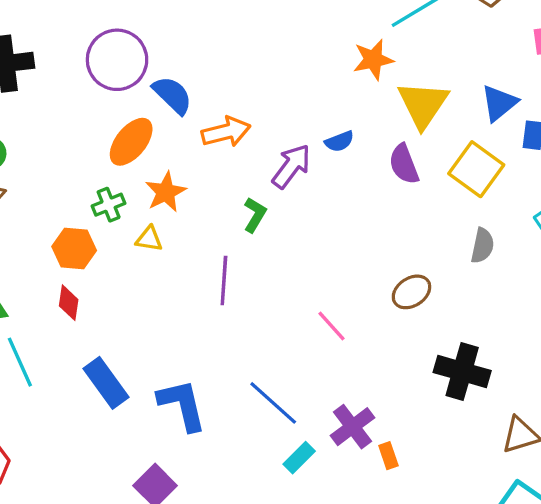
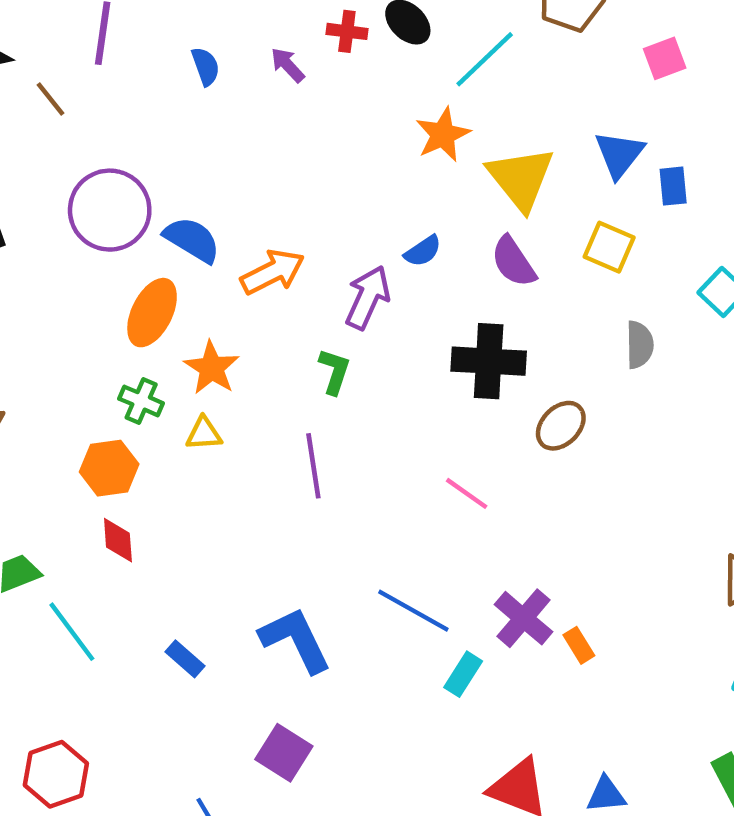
yellow square: (476, 169) -> (609, 247), size x0.7
green cross: (109, 205) -> (141, 401), turned -32
black cross: (462, 371) -> (489, 361), moved
blue rectangle: (106, 383) -> (185, 659), moved, size x0.6

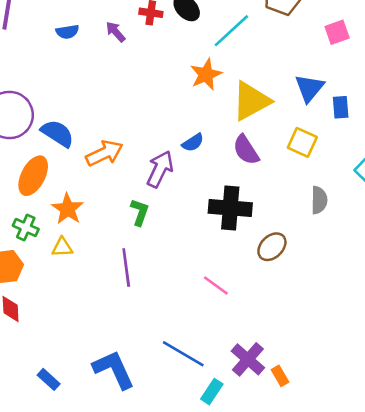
blue semicircle: (206, 66) -> (67, 32), turned 100
yellow triangle: (521, 178) -> (251, 101), turned 39

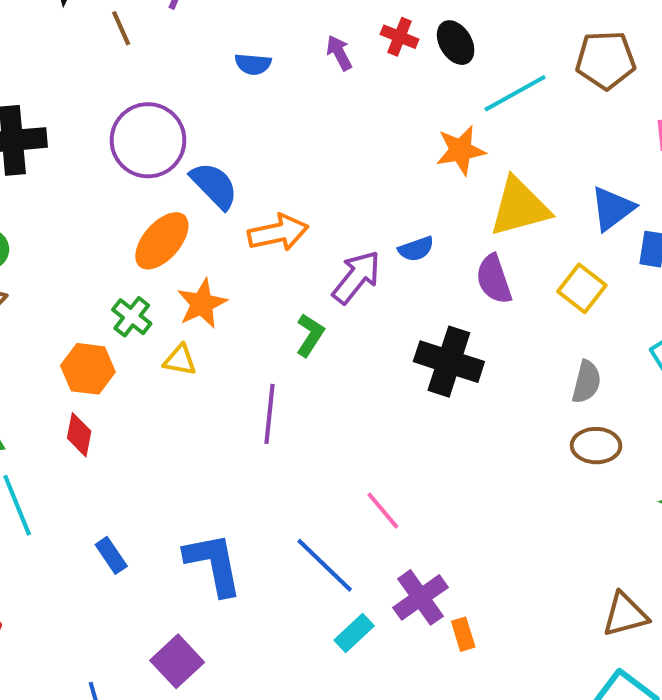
blue semicircle: (67, 32) -> (253, 64), moved
brown ellipse: (272, 247) -> (596, 446), moved, turned 32
pink line: (216, 285) -> (383, 511), moved

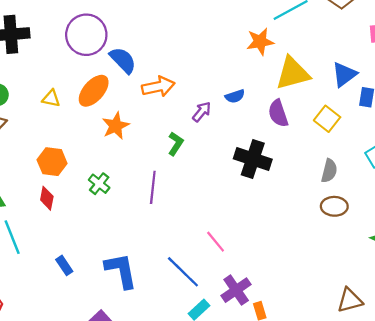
purple arrow: (356, 277) -> (202, 112), size x0.7
green cross: (132, 317) -> (99, 184), moved
yellow triangle: (180, 360) -> (51, 98), moved

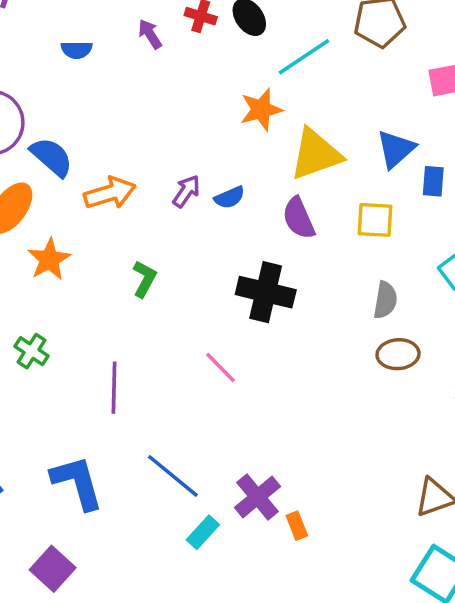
purple arrow: (202, 112) -> (186, 191), moved
yellow square: (327, 119) -> (375, 220), turned -30
purple line: (153, 187) -> (114, 388), moved
pink line: (216, 242) -> (221, 368), moved

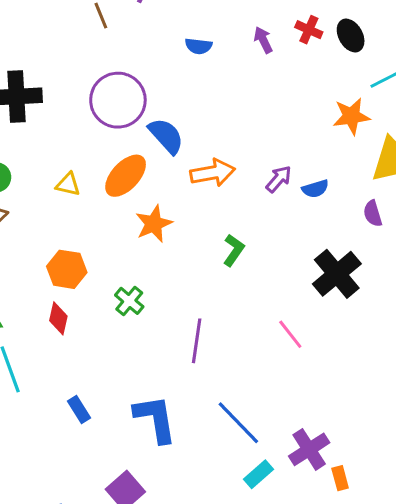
purple semicircle: (299, 218) -> (373, 213), size x0.7
black cross: (266, 292) -> (337, 274), turned 30

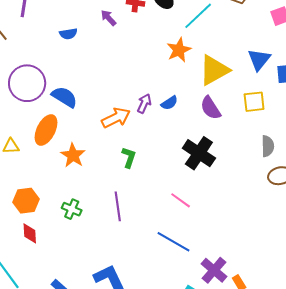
orange arrow: (213, 173) -> (116, 118), moved
purple semicircle: (373, 213) -> (211, 108), size x1.4
purple line: (197, 341) -> (118, 206), moved
blue line: (238, 423) -> (173, 242), moved

